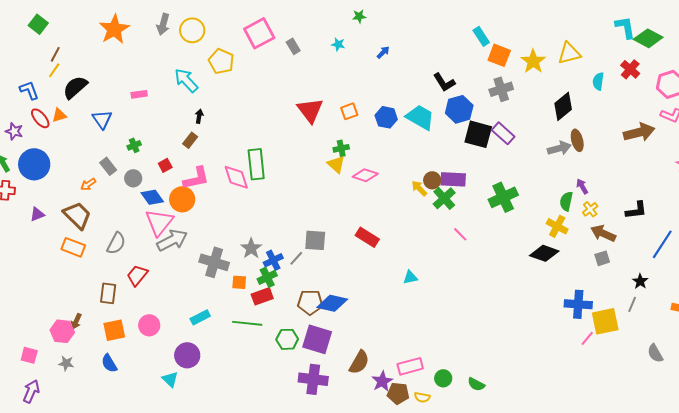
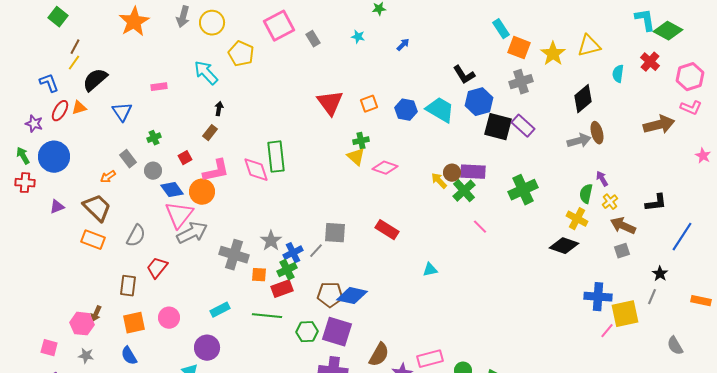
red ellipse: (40, 118) -> (60, 111), turned 70

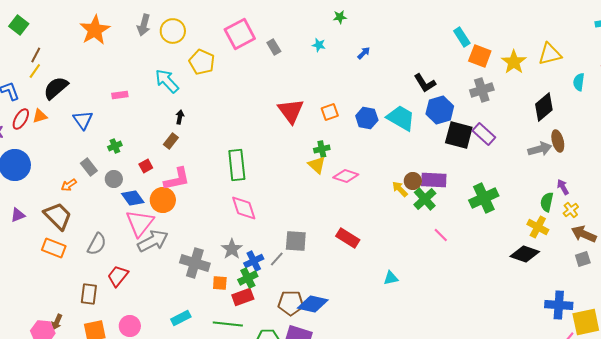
pink diamond: (256, 170) -> (244, 208), moved

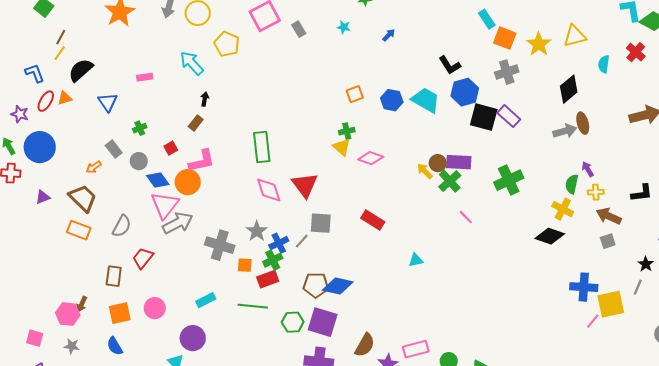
red triangle: (291, 111) -> (305, 185), moved
yellow cross: (571, 210) -> (596, 192), turned 35

